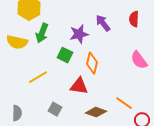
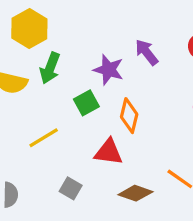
purple star: (79, 34) -> (109, 70), turned 30
green square: (65, 55) -> (86, 103), turned 35

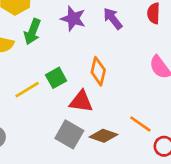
purple star: (109, 70) -> (73, 19), moved
green square: (86, 103) -> (56, 78), moved
gray square: (71, 188) -> (69, 134), moved, size x1.5

